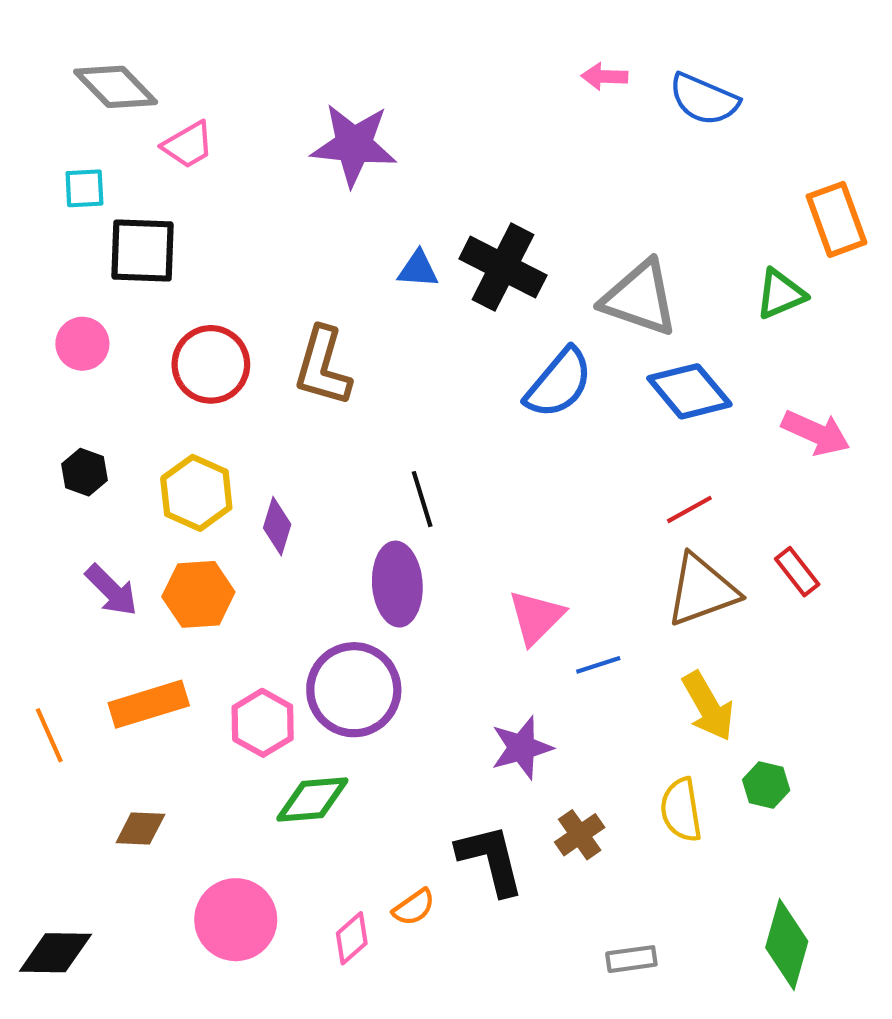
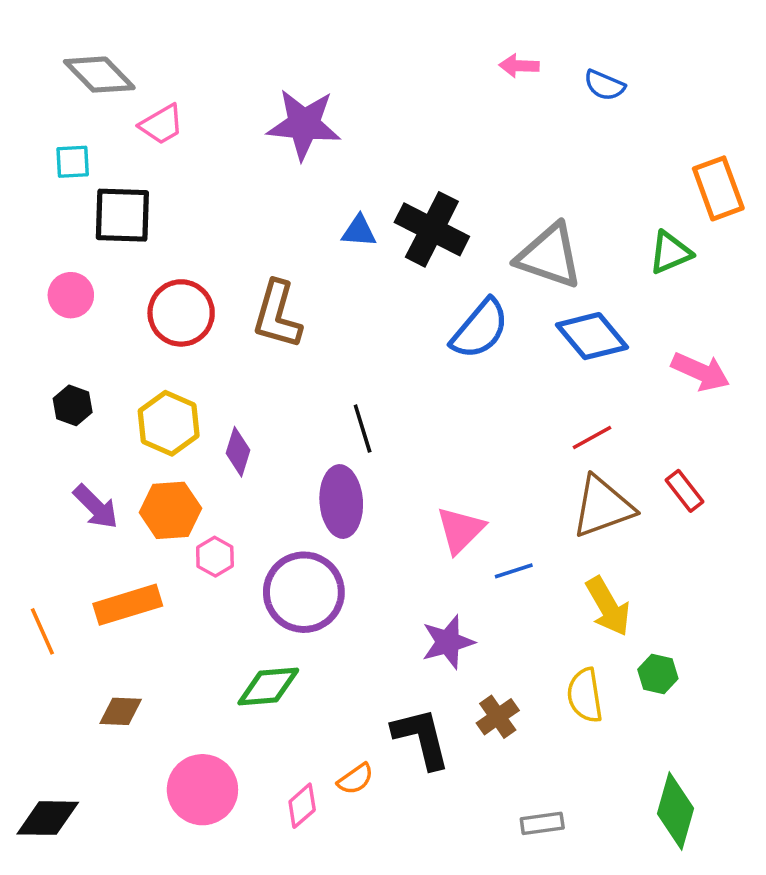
blue semicircle: (704, 99) -> (604, 85), size x0.7
pink hexagon: (263, 723) -> (215, 557), moved, size x0.7

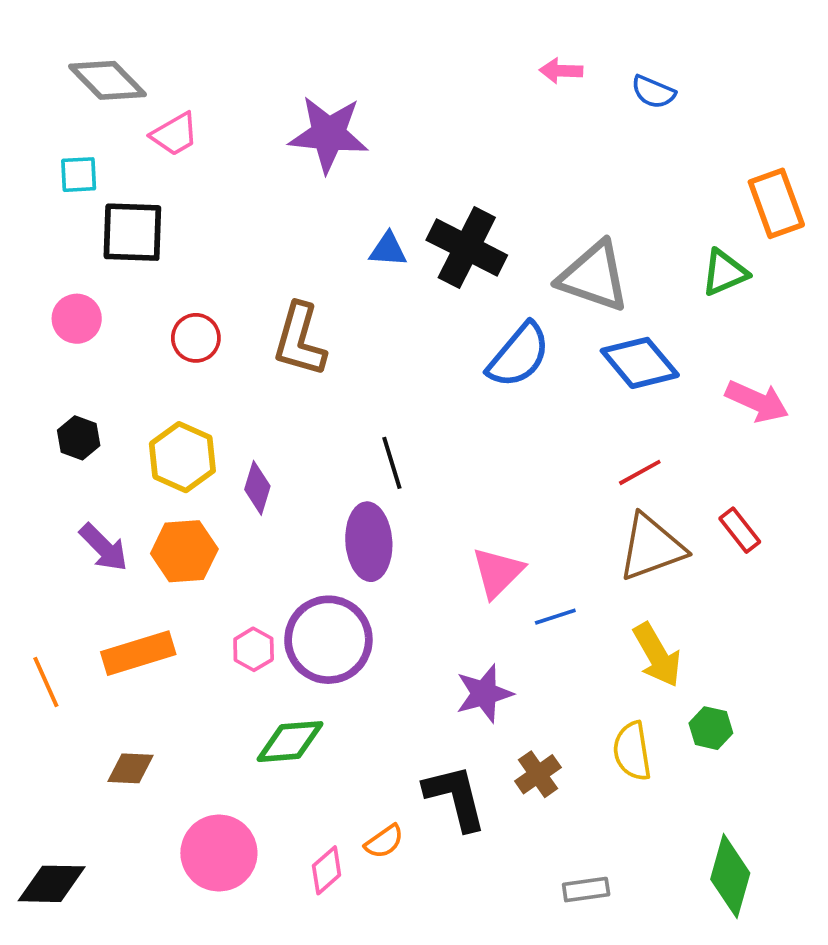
red circle: (181, 313) -> (196, 338), size x0.7
pink hexagon: (215, 557) -> (254, 649), moved

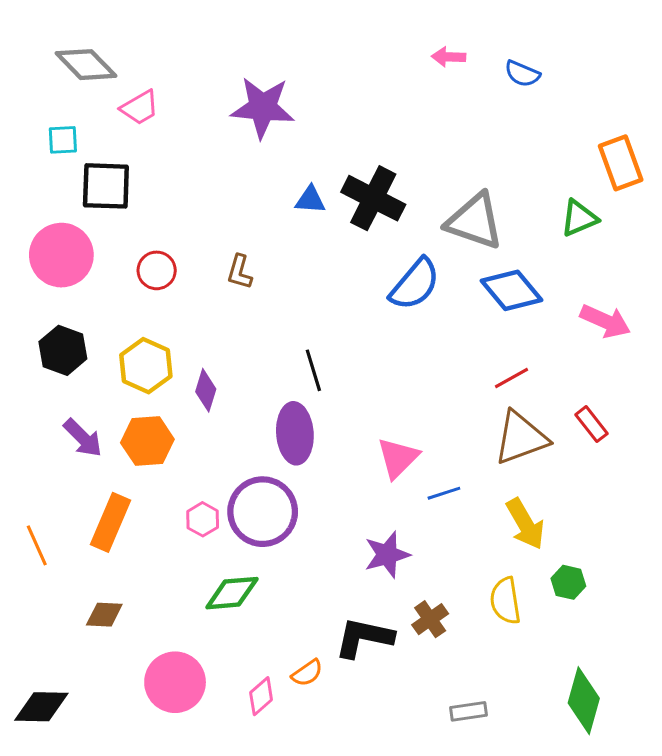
pink circle: (77, 319) -> (61, 255), size x1.6
brown L-shape: (300, 340) -> (240, 272), size x0.6
black hexagon: (79, 438) -> (63, 350), size x1.4
orange rectangle: (138, 653) -> (111, 522), turned -50
black L-shape: (455, 797) -> (364, 638), turned -64

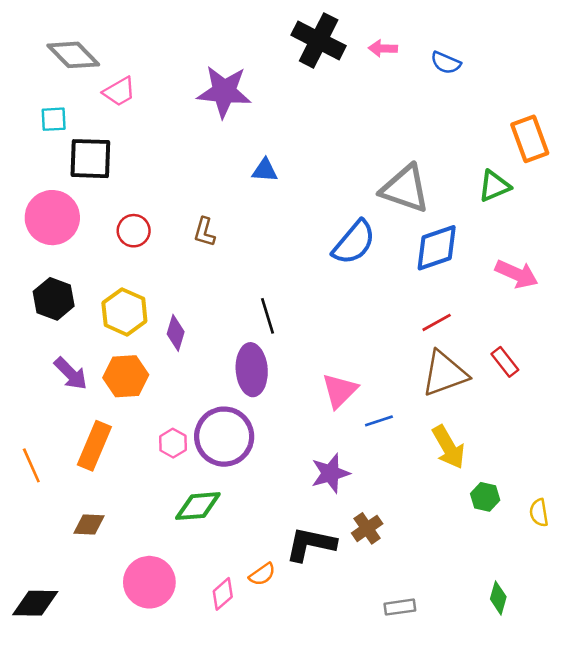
black cross: (373, 198) -> (319, 40), moved
blue diamond: (512, 290) -> (437, 248), turned -69
yellow semicircle: (505, 601) -> (539, 513), moved, size x0.7
green diamond: (584, 701) -> (498, 598), size x0.6

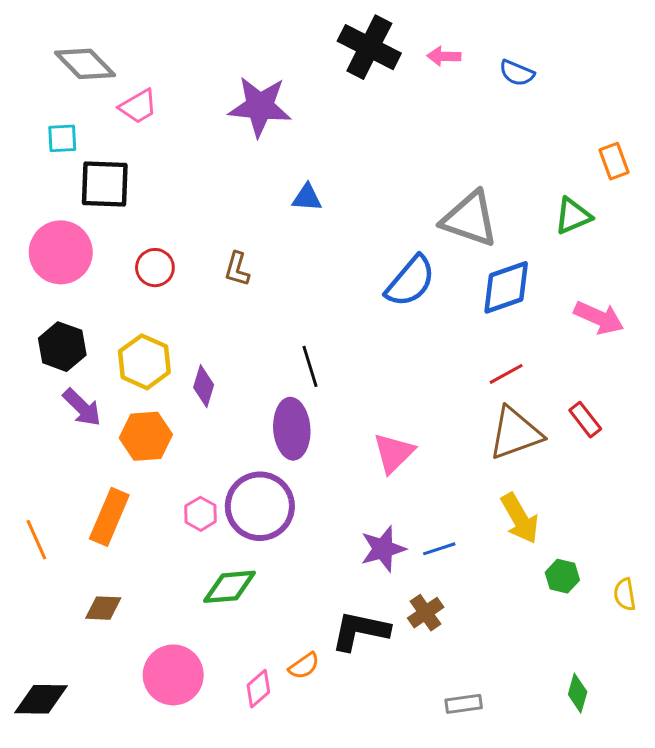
orange rectangle: (530, 139) -> (614, 161), size x0.7
purple arrow: (71, 374) -> (82, 407), moved
blue line: (379, 421) -> (439, 549), moved

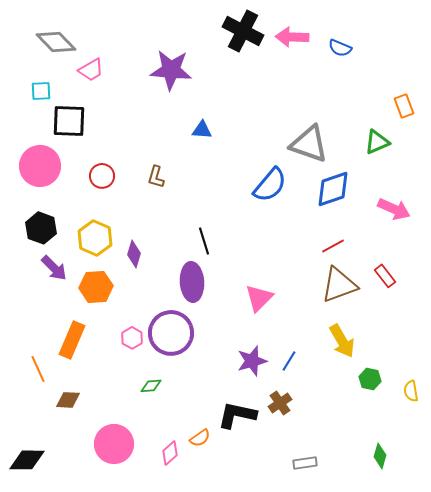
pink arrow: (444, 56) -> (292, 37), size x1.5
orange line: (36, 540) -> (38, 369), moved
blue line: (439, 549) -> (289, 361), turned -40
green diamond: (229, 587) -> (151, 386), size x0.6

